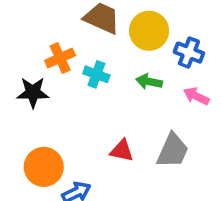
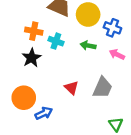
orange cross: (60, 58) -> (34, 31), turned 35
black star: (33, 92) -> (32, 58), moved, turned -30
red triangle: (122, 151) -> (71, 88), turned 32

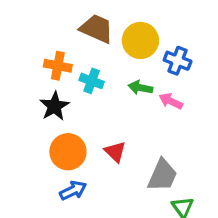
pink arrow: (117, 54) -> (171, 101), moved
gray trapezoid: (103, 88) -> (162, 175), moved
orange circle: (24, 98) -> (68, 152), moved

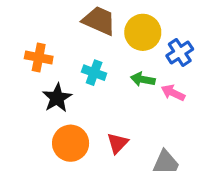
blue cross: (178, 61) -> (180, 52), turned 36
orange cross: (58, 66) -> (39, 58), moved
red triangle: (115, 152) -> (118, 143), turned 30

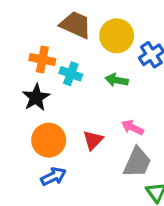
orange cross: (39, 58) -> (42, 60), moved
pink arrow: (173, 93) -> (132, 128), moved

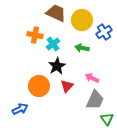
cyan cross: (71, 74) -> (53, 44), turned 32
black star: (36, 97) -> (57, 66), moved
blue arrow: (53, 177) -> (20, 109), moved

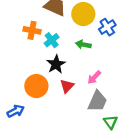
pink arrow: (92, 78) -> (94, 77), turned -72

